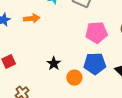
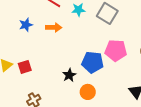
blue pentagon: (95, 64) -> (93, 62), moved

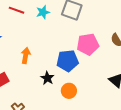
orange arrow: (54, 27) -> (26, 55), moved, turned -70

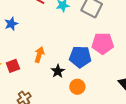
orange arrow: (26, 55) -> (39, 55), moved

